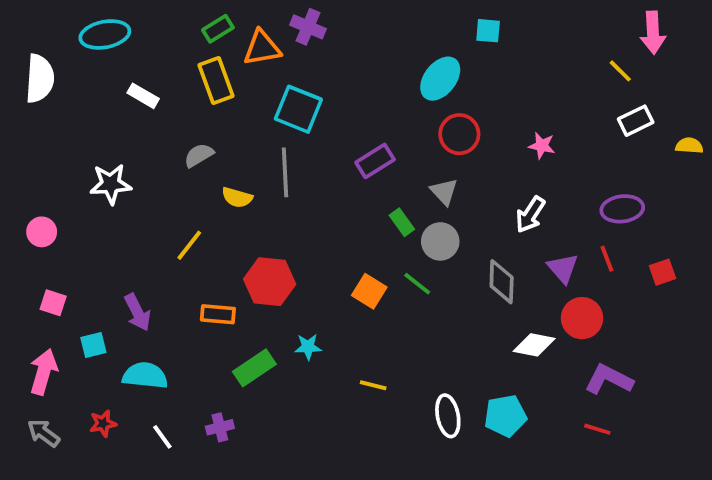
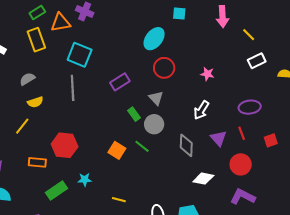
pink arrow: (653, 33) -> (222, 17), moved
yellow semicircle: (237, 197) -> (35, 102), moved, turned -35
red circle: (582, 318) -> (241, 164), moved

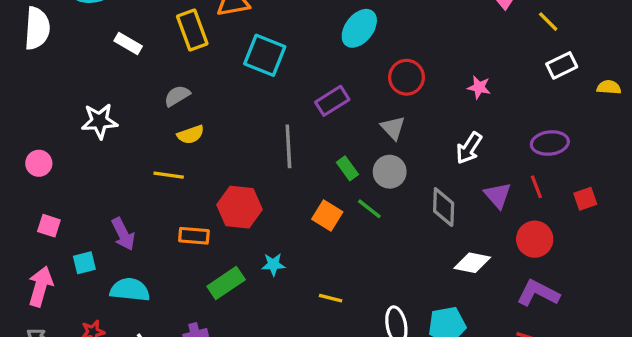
cyan ellipse: (154, 39) -> (359, 28), moved
gray line: (73, 88) -> (288, 146), moved
green rectangle: (134, 114) -> (347, 168), moved
yellow line: (22, 126) -> (169, 175), turned 60

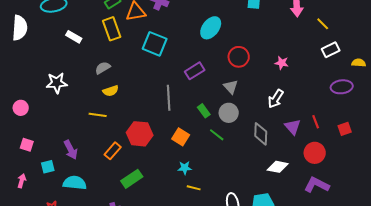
purple ellipse: (550, 143) -> (342, 87), moved
orange square: (327, 216) -> (181, 137), moved
orange rectangle: (194, 236) -> (113, 151), turned -54
cyan star: (273, 264) -> (185, 168), moved
pink arrow: (40, 286) -> (22, 181), size x0.6

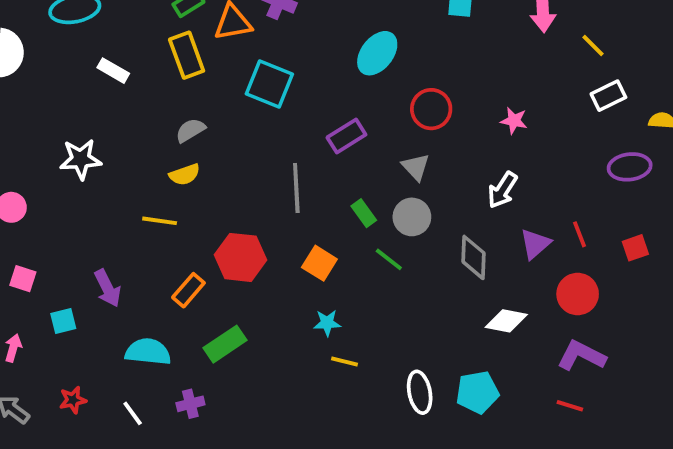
gray semicircle: (103, 68) -> (190, 130), moved
purple triangle: (293, 127) -> (535, 244), turned 30
cyan semicircle: (75, 183) -> (148, 352), moved

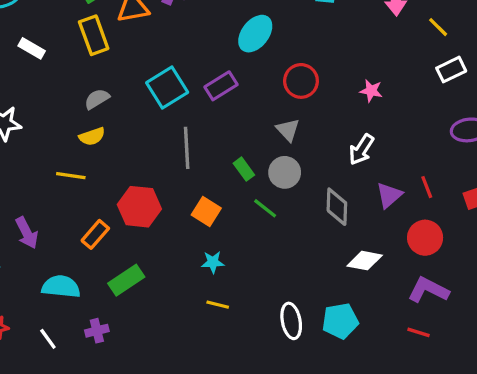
cyan square: (269, 84) -> (167, 87), moved, turned 36
purple rectangle: (346, 136) -> (221, 86), moved
yellow line: (344, 361) -> (218, 305), moved

